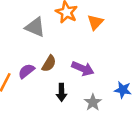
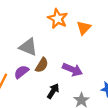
gray triangle: (35, 27) -> (28, 47), moved
black arrow: (61, 92) -> (53, 91), turned -147

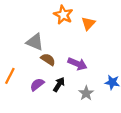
brown semicircle: (42, 65) -> (48, 59), turned -88
purple semicircle: (21, 72) -> (37, 84), moved

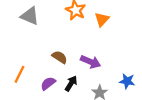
gray triangle: (35, 42) -> (30, 16), moved

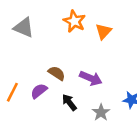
purple semicircle: (48, 83) -> (39, 91), moved
black arrow: (71, 83) -> (69, 102), turned -70

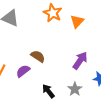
purple arrow: (91, 78) -> (80, 60), moved, turned -78
black arrow: (69, 102) -> (48, 91), moved

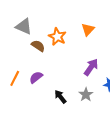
orange star: (53, 13) -> (57, 37), moved
brown semicircle: (38, 56) -> (38, 46), moved

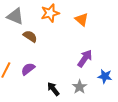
orange triangle: (88, 30) -> (82, 19), turned -32
orange star: (57, 37) -> (50, 13), moved, turned 30

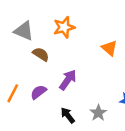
orange triangle: (82, 19) -> (109, 48), moved
purple arrow: (85, 58) -> (68, 80), moved

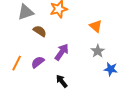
gray triangle: (24, 31) -> (26, 12), turned -42
gray star: (98, 113) -> (98, 51), moved

